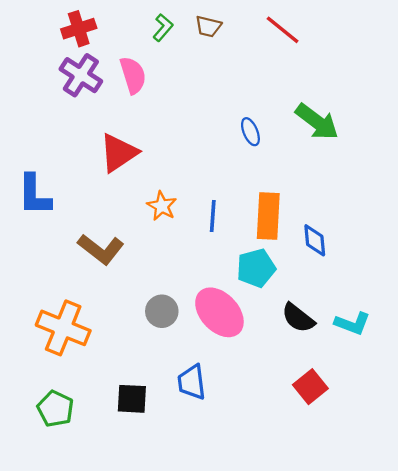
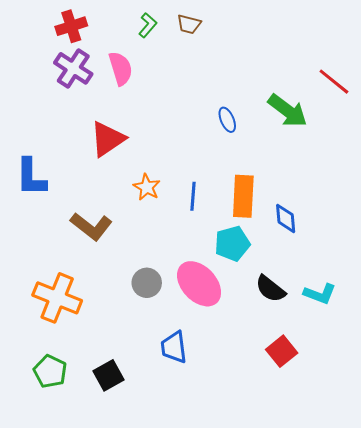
red line: (283, 30) -> (334, 82), moved
black square: (132, 399) -> (108, 375), moved, turned -32

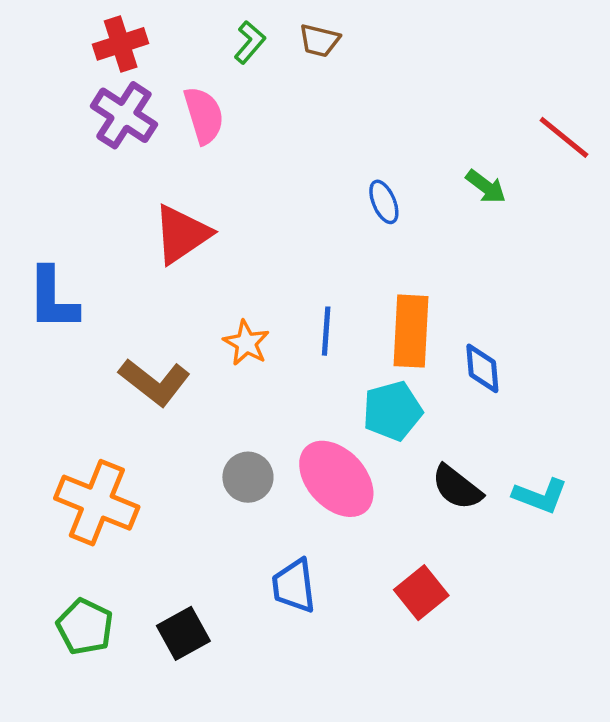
green arrow: (288, 111) -> (486, 187), size x0.6
orange star: (147, 187) -> (246, 343), moved
red square: (282, 351) -> (421, 593), moved

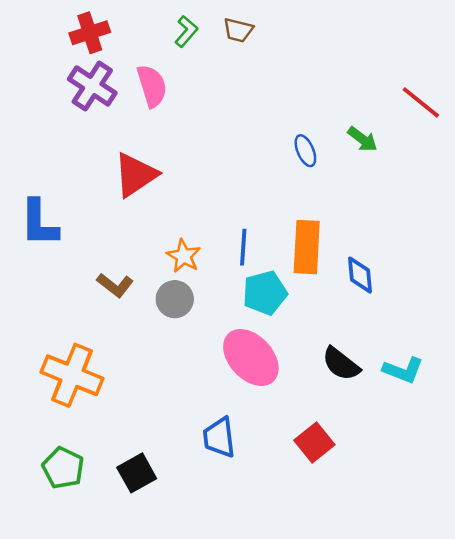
blue ellipse: (384, 202) -> (305, 151), moved
brown L-shape: (155, 382) -> (115, 285), size x0.7
cyan pentagon: (392, 411) -> (265, 293), moved
gray circle: (248, 477) -> (175, 299), moved

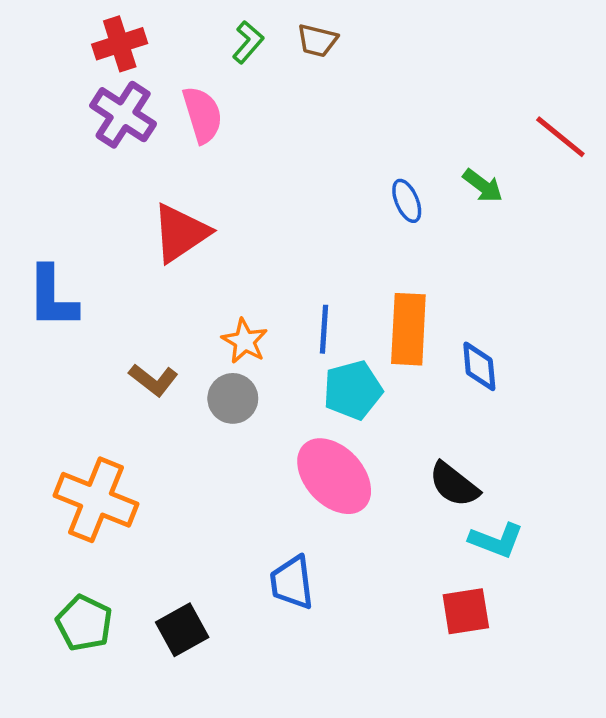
cyan L-shape: (403, 370) -> (496, 540), moved
red square: (314, 442) -> (466, 611), moved, turned 30

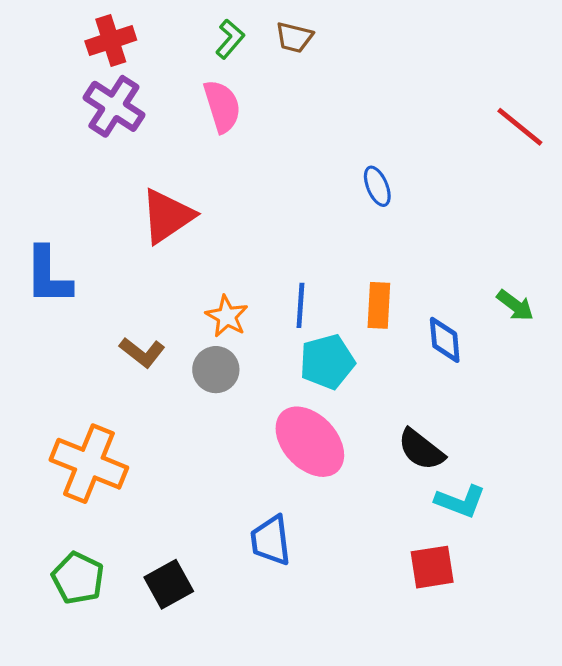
pink semicircle: (202, 115) -> (222, 106), moved
green arrow: (483, 186) -> (515, 305), moved
orange rectangle: (408, 329) -> (379, 305), size x0.7

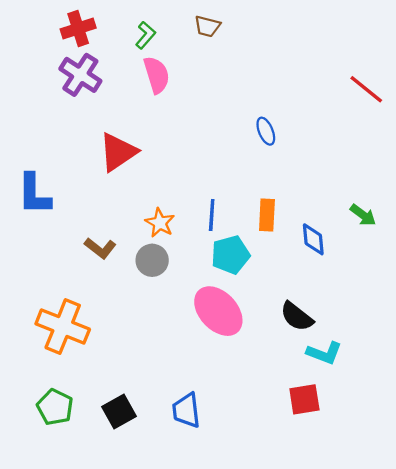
green L-shape: (230, 39) -> (145, 35), moved
blue trapezoid: (271, 540) -> (186, 410), moved

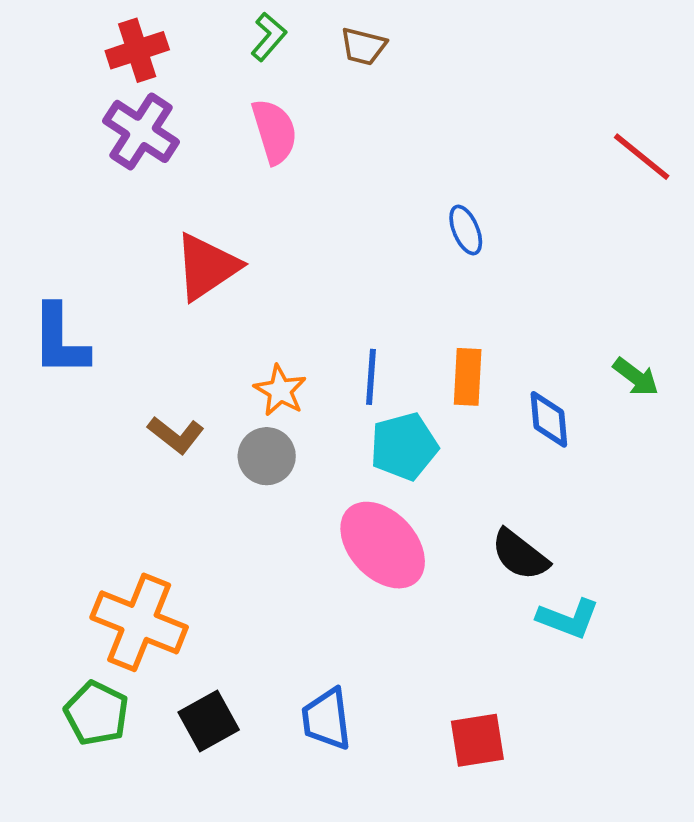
green L-shape: (145, 35) -> (269, 37), moved
orange cross: (63, 327) -> (139, 622), moved
red square: (304, 399) -> (477, 740), moved

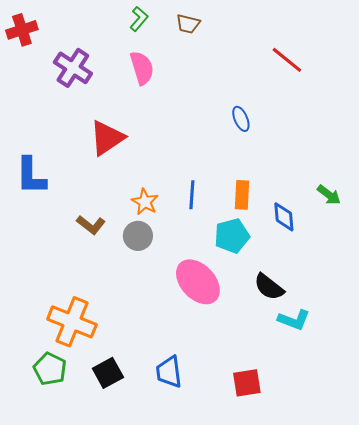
red cross: (137, 50) -> (22, 30), moved
red line: (642, 157) -> (287, 60), moved
cyan pentagon: (404, 446) -> (232, 236), moved

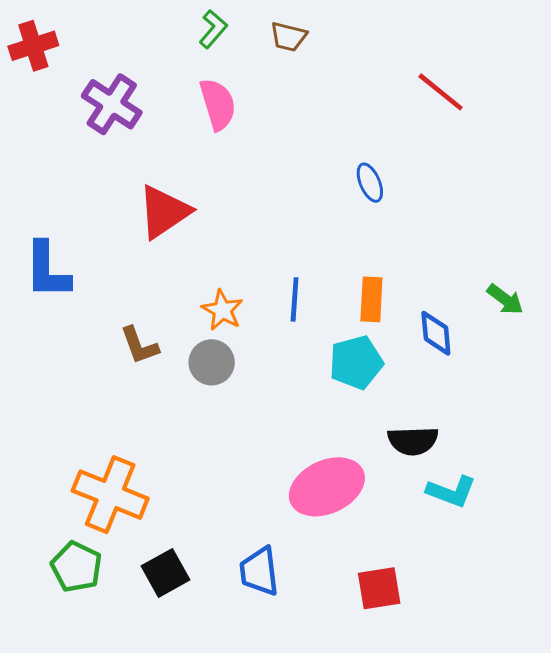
brown L-shape: (91, 225) -> (139, 345), turned 32
pink ellipse: (198, 282) -> (327, 487), moved, turned -72
black semicircle: (269, 287) -> (413, 441), turned -40

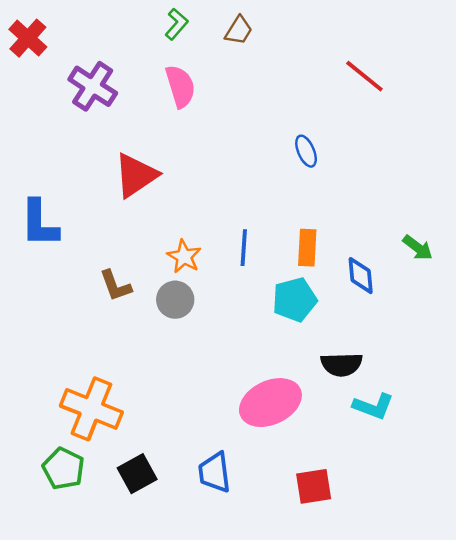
brown trapezoid: (288, 37) -> (239, 30), turned -72
red cross: (33, 46) -> (28, 38), turned -30

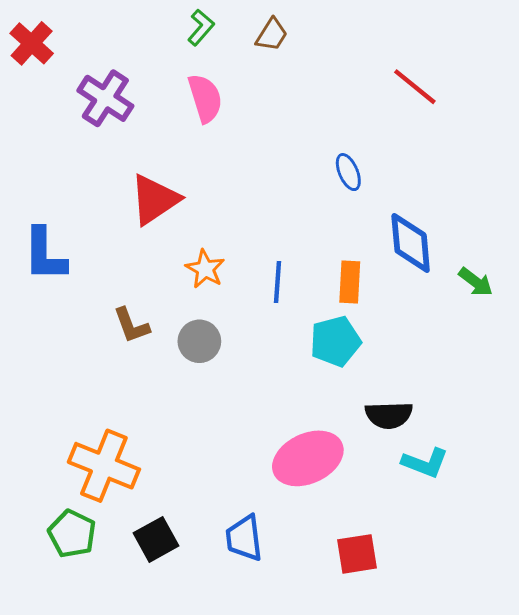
orange star: (184, 256) -> (205, 269), moved
blue diamond: (361, 276) -> (411, 243), moved, size x1.4

